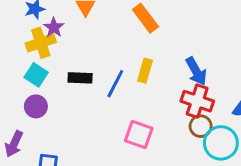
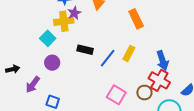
cyan square: (36, 75) -> (48, 38), moved
brown circle: (201, 126) -> (144, 93), moved

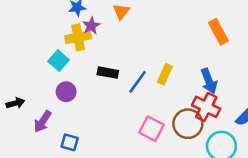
orange rectangle: (136, 19) -> (218, 32), moved
brown circle: (144, 93) -> (188, 124), size x1.5

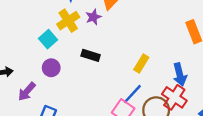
purple star: (91, 26) -> (93, 17), moved
yellow cross: (78, 37) -> (68, 21), turned -30
blue line: (138, 82) -> (132, 94), moved

